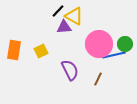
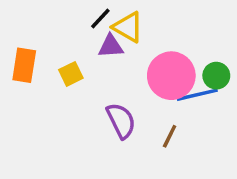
orange rectangle: (14, 50) -> (24, 65), moved
yellow square: (41, 51) -> (71, 74), moved

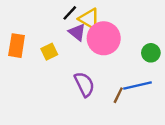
purple triangle: (111, 46) -> (77, 32), turned 42
pink circle: (171, 76) -> (104, 38), moved
blue line: (197, 95) -> (138, 85), moved

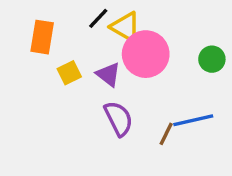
purple triangle: (77, 32) -> (108, 74), moved
orange rectangle: (17, 46) -> (42, 37), moved
green circle: (151, 53) -> (212, 59), moved

